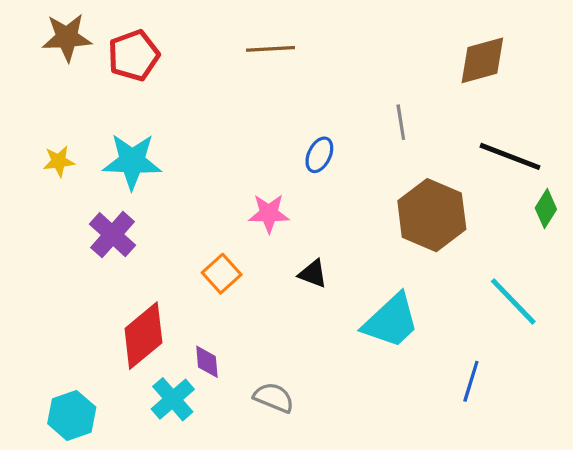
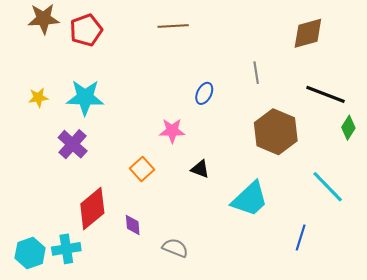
cyan cross: (173, 399) -> (66, 249), moved, turned 32
cyan hexagon: (72, 415) -> (30, 253), moved

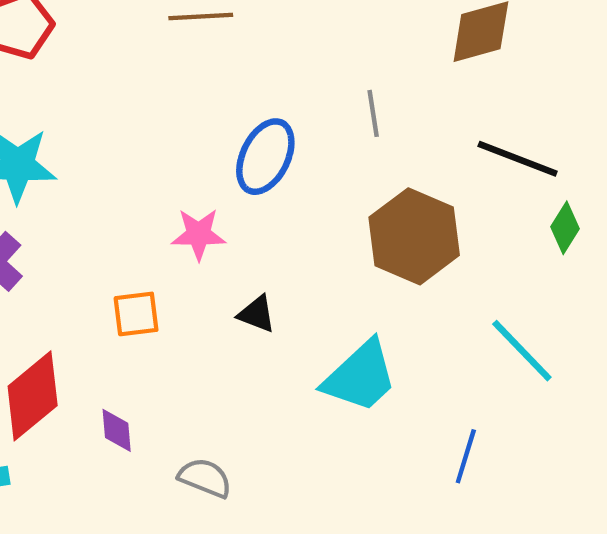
blue ellipse: (204, 93) -> (265, 157), size x1.6
orange square: (142, 169) -> (136, 314), turned 35

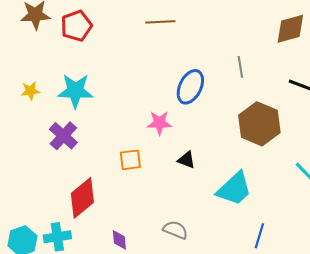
purple diamond: (117, 430) -> (119, 240), moved
blue line: (466, 456) -> (259, 236), moved
gray semicircle: (205, 478) -> (175, 230), moved

